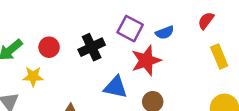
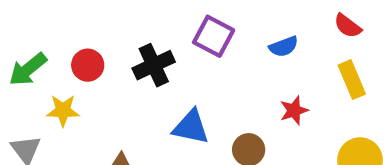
red semicircle: (206, 21) -> (348, 26), moved, turned -90
blue semicircle: (165, 33) -> (284, 47), moved
red star: (146, 60) -> (294, 110), moved, size x0.6

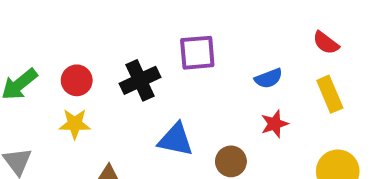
purple square: (214, 36) -> (197, 53), turned -33
blue semicircle: (284, 47) -> (269, 78), moved
yellow star: (63, 110) -> (75, 124), moved

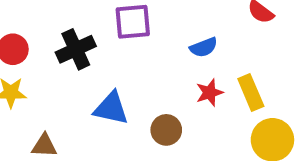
yellow rectangle: (330, 94) -> (251, 93), moved

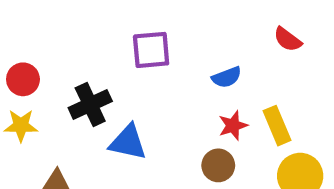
black cross: (76, 49) -> (90, 105), moved
brown circle: (166, 130) -> (218, 165), moved

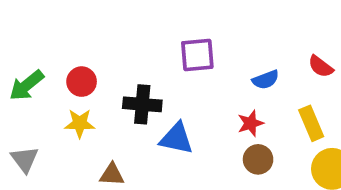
red semicircle: (288, 39) -> (321, 66), moved
black cross: (90, 105) -> (142, 104), turned 30
red star: (233, 126) -> (250, 123), moved

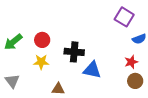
purple square: (197, 55) -> (124, 17), moved, turned 36

